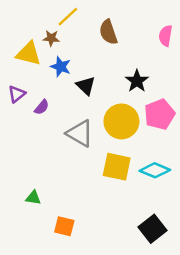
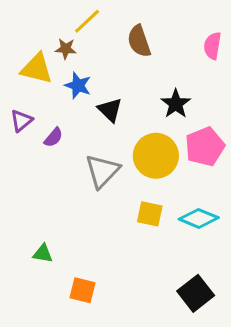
gray triangle: (80, 133) -> (102, 171), turned 44
yellow square: (117, 167) -> (150, 214), size x0.7

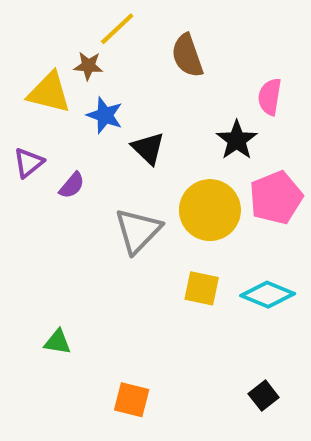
pink semicircle: (212, 46) -> (270, 97), moved
orange square: (83, 290) -> (132, 400), moved
black square: (196, 293) -> (264, 396), size x0.6

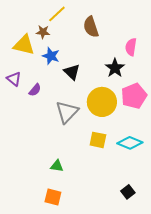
purple triangle: (29, 163) -> (14, 79), turned -42
green triangle: (57, 342) -> (57, 166), moved
orange square: (132, 400) -> (53, 197), moved

